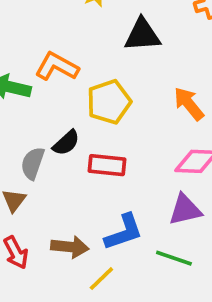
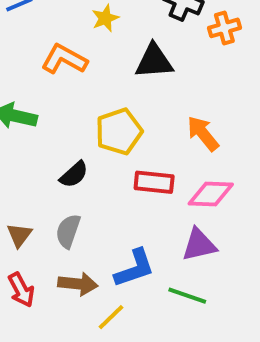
orange L-shape: (57, 67) -> (64, 59), moved
gray semicircle: (33, 163) -> (68, 231), moved
red rectangle: (107, 165) -> (154, 182), moved

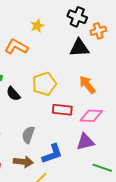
black triangle: (154, 61) -> (79, 48), moved
black semicircle: (74, 174) -> (13, 94), moved, turned 91
gray semicircle: (68, 231) -> (28, 135), moved
green line: (187, 296) -> (102, 168), moved

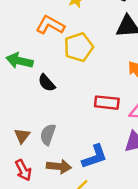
yellow pentagon: (44, 84) -> (79, 47), moved
gray semicircle: (28, 135) -> (48, 135), moved

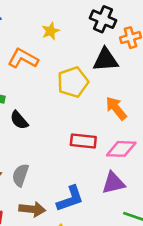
yellow pentagon: (79, 47) -> (73, 82), moved

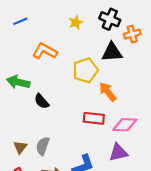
yellow star: (51, 31) -> (76, 22), moved
orange arrow: (116, 108) -> (108, 92), moved

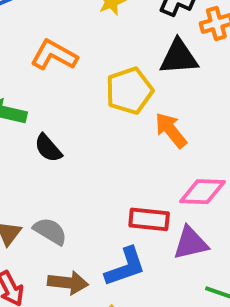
red rectangle: (94, 118) -> (149, 219), moved
gray semicircle: (43, 146) -> (50, 231), turned 102

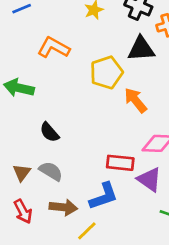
black semicircle: (48, 148) -> (49, 132), moved
purple triangle: (191, 243) -> (149, 179), turned 48

